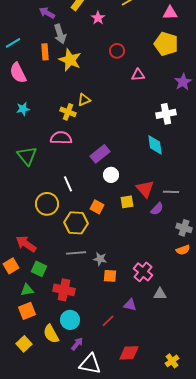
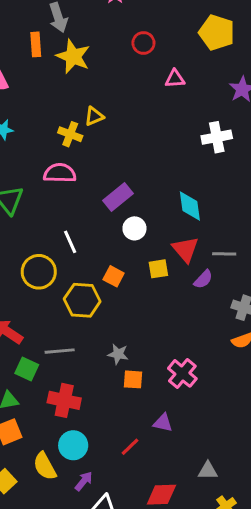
cyan diamond: (155, 145) -> (190, 206), moved
gray line: (76, 253) -> (60, 351), moved
gray triangle: (160, 294) -> (208, 471), moved

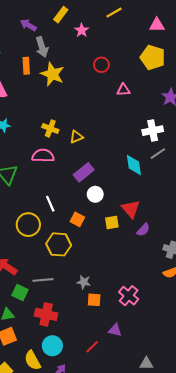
yellow triangle: (94, 116) -> (76, 137), moved
cyan diamond: (190, 206) -> (134, 165), moved
gray line: (224, 254) -> (158, 154), moved, turned -35
orange square: (114, 276) -> (77, 219), moved

